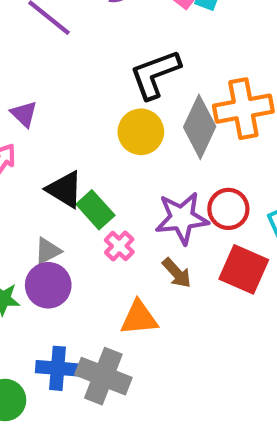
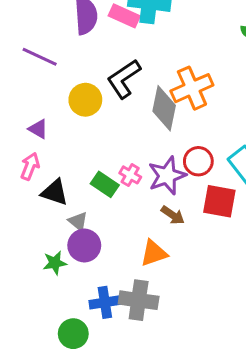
yellow circle: (141, 132) -> (85, 100), moved
black triangle: (65, 189) -> (55, 192), moved
pink cross: (119, 246) -> (130, 175), moved
gray triangle: (48, 251) -> (78, 221), turned -40

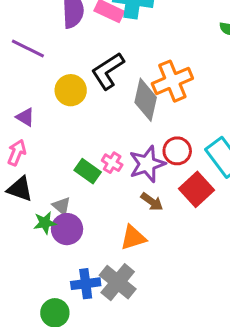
black triangle: (55, 192) -> (20, 189), moved
red square: (219, 201) -> (196, 189), turned 36
green star: (55, 263) -> (45, 223), moved
gray cross: (139, 300) -> (118, 282), turned 30

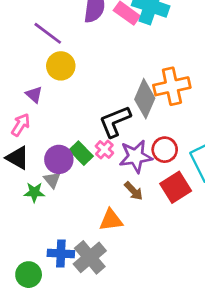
black L-shape: (108, 71) -> (115, 121), moved
yellow circle: (71, 90) -> (61, 66), moved
purple circle: (67, 229) -> (59, 159), moved

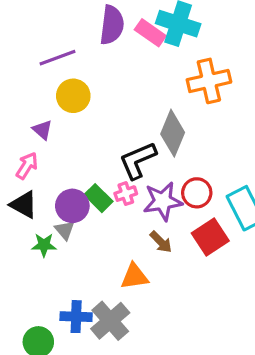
purple line: (48, 33) -> (57, 58), turned -56
orange cross: (172, 86) -> (209, 81), moved
pink cross: (104, 150) -> (126, 194), turned 30

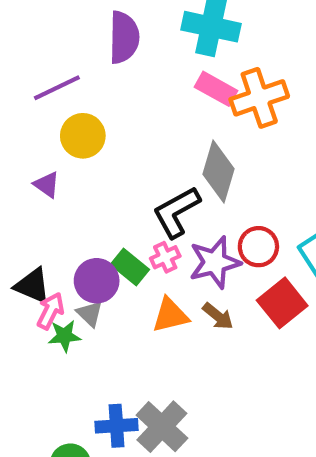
pink rectangle: (150, 33) -> (216, 89), moved
pink arrow: (27, 166) -> (51, 311), moved
orange triangle: (135, 277) -> (170, 315), moved

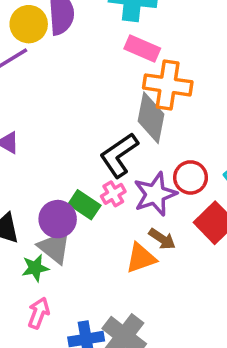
orange cross: (259, 98) -> (168, 85), moved, turned 33
yellow circle: (83, 136) -> (29, 24), moved
pink arrow: (51, 311) -> (39, 313), moved
gray triangle: (90, 314) -> (55, 247), size x1.5
orange triangle: (170, 315) -> (141, 258), moved

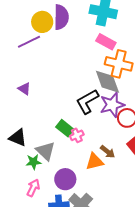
gray diamond: (151, 118) -> (107, 82), turned -36
pink cross: (113, 194) -> (77, 135), moved
purple star: (155, 194) -> (112, 105), moved
purple circle: (58, 219) -> (65, 179), moved

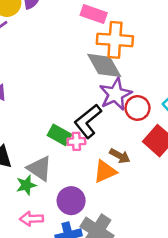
black L-shape: (87, 101) -> (88, 121), moved
pink cross: (77, 135) -> (76, 141), turned 32
pink arrow: (33, 188) -> (31, 219), turned -108

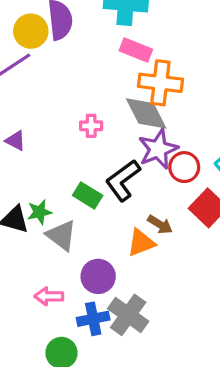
pink cross: (76, 141) -> (91, 126), moved
green star: (26, 185) -> (40, 212), moved

